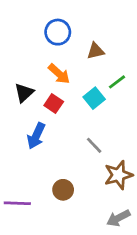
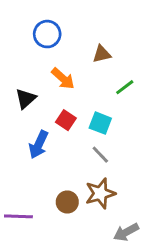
blue circle: (58, 32) -> (47, 34), moved
cyan square: (94, 98) -> (100, 123), moved, turned -30
red square: (54, 104) -> (66, 120), moved
brown star: (118, 175) -> (100, 193), moved

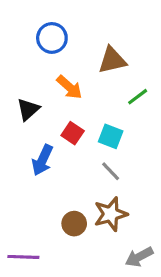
brown triangle: (102, 54) -> (112, 60), size x1.4
purple line: (18, 216) -> (23, 257), moved

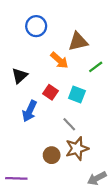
orange arrow: (69, 87) -> (59, 60), moved
gray line: (111, 171) -> (69, 124), moved

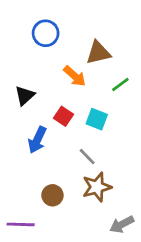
brown circle: (52, 155) -> (52, 195), moved

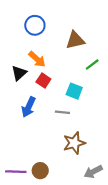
orange arrow: (75, 76) -> (37, 59), moved
red square: (64, 116) -> (43, 80), moved
gray line: (87, 157) -> (62, 112), moved, turned -40
brown circle: (52, 195) -> (40, 171), moved

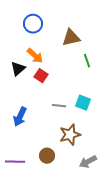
green line: (92, 65) -> (87, 61), turned -72
cyan square: (74, 91) -> (83, 103), moved
blue arrow: (29, 107) -> (20, 117), moved
brown circle: (40, 171) -> (47, 156), moved

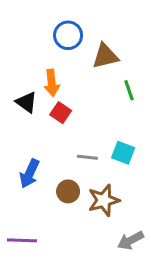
blue circle: (33, 24) -> (68, 35), moved
orange arrow: (35, 56) -> (52, 83), turned 42
black triangle: (18, 69) -> (26, 102), turned -42
brown circle: (47, 156) -> (68, 191), moved

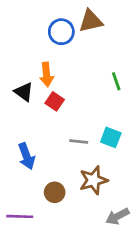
brown triangle: (105, 56) -> (91, 21), moved
blue arrow: (29, 174) -> (27, 156), turned -45
brown circle: (68, 191) -> (55, 192), moved

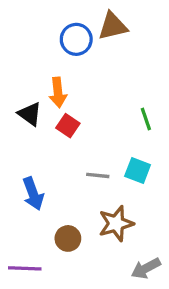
green line: (116, 81) -> (146, 119), moved

